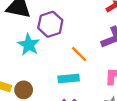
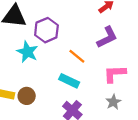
cyan rectangle: (69, 78) -> (69, 81), turned 36

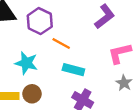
cyan star: (27, 52) -> (26, 63), moved
orange line: (77, 56) -> (61, 43), moved

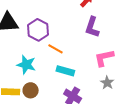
purple L-shape: (105, 17) -> (92, 27), turned 145

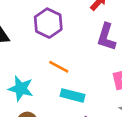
purple hexagon: (38, 30) -> (48, 23), moved

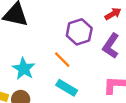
purple hexagon: (48, 23) -> (79, 32), moved

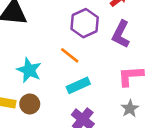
cyan rectangle: (67, 88) -> (78, 85), turned -48

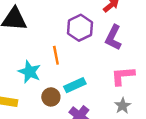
orange line: (70, 55) -> (56, 55), moved, turned 42
brown circle: (30, 104) -> (51, 97), moved

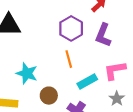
orange line: (56, 55) -> (69, 59), moved
cyan rectangle: (75, 85) -> (87, 81), moved

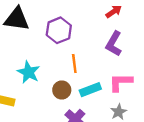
purple hexagon: (71, 28) -> (59, 30), moved
brown circle: (49, 96) -> (62, 90), moved

